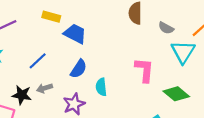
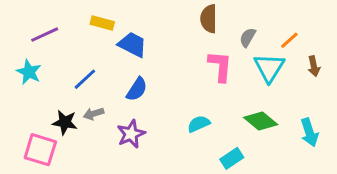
gray semicircle: (166, 28) -> (248, 37), turned 91
pink L-shape: (144, 70) -> (220, 66), moved
cyan semicircle: (101, 87) -> (199, 124), moved, turned 72

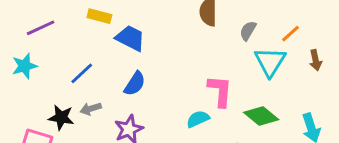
pink L-shape: (220, 66) -> (220, 91), moved
cyan star: (29, 72) -> (24, 66), turned 30

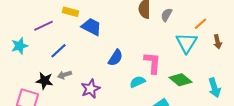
purple line: (41, 28) -> (43, 26), moved
gray semicircle: (248, 31) -> (166, 15), moved
blue semicircle: (135, 84) -> (115, 58), moved

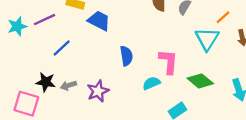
cyan star: (19, 46) -> (17, 26), moved
blue semicircle: (115, 58) -> (126, 56), turned -42
gray arrow: (64, 75) -> (68, 85), moved

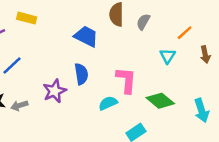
blue trapezoid: (99, 21) -> (86, 36), moved
cyan triangle: (207, 39) -> (168, 56), size x0.6
purple star: (98, 91) -> (55, 91), moved

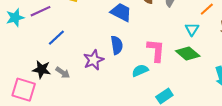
green diamond: (160, 101) -> (188, 54), moved
gray arrow: (19, 106) -> (63, 73), turned -128

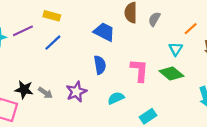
blue line: (56, 38) -> (53, 43), moved
purple star: (93, 60) -> (76, 92), moved
cyan semicircle: (140, 71) -> (116, 98), moved

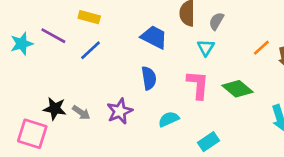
orange line: (191, 29) -> (261, 48), moved
purple line: (23, 31) -> (53, 36), turned 54
cyan triangle: (176, 49) -> (206, 48), moved

